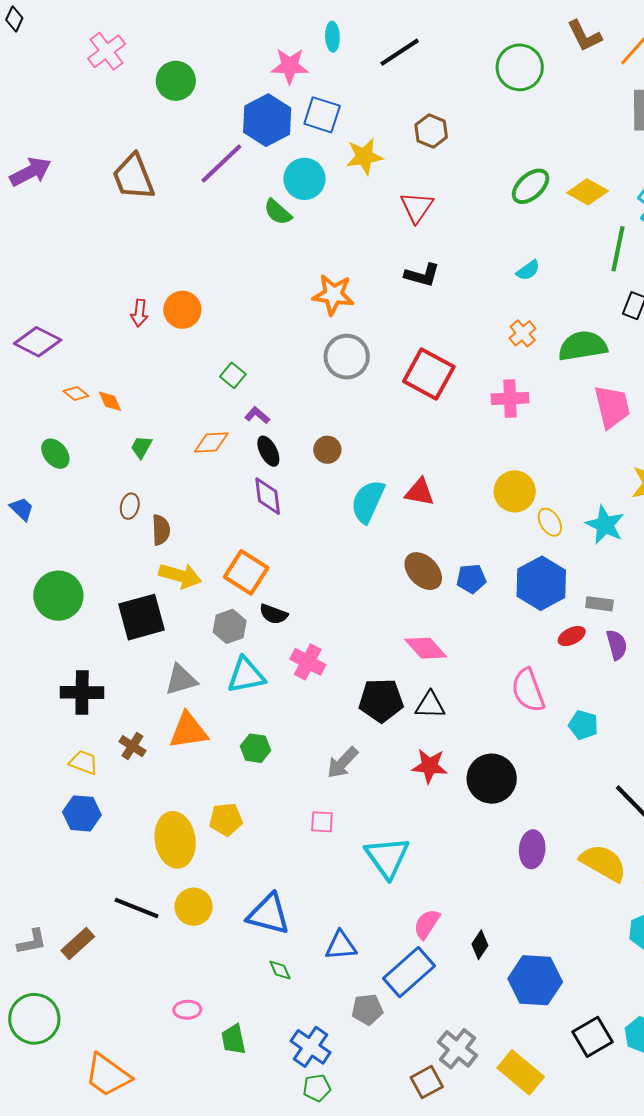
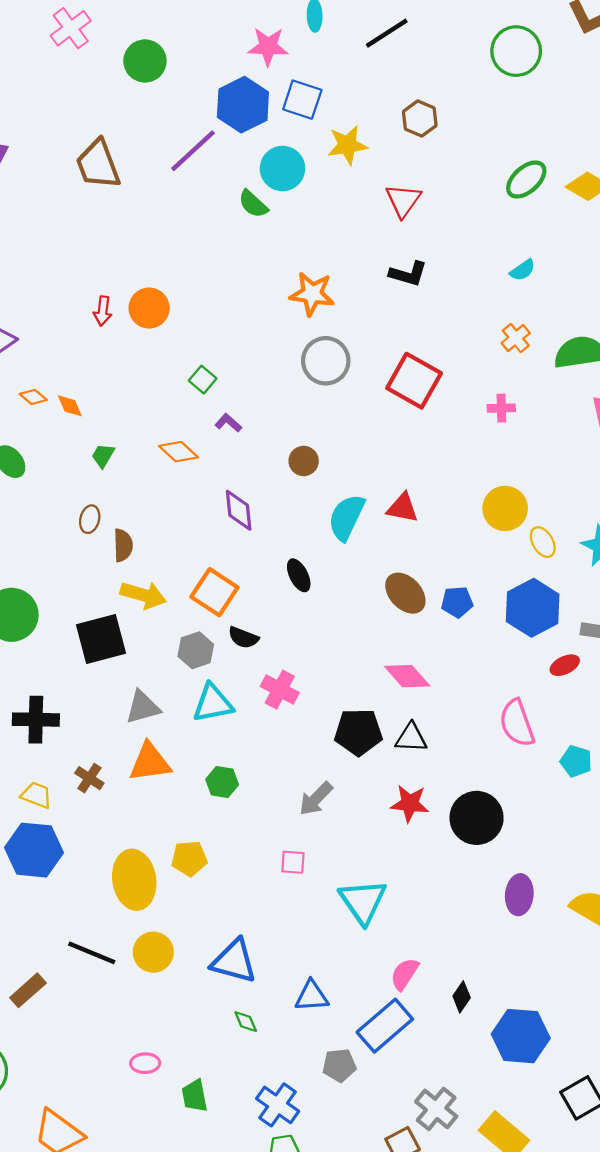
pink cross: (510, 398) -> (501, 408), size x0.7
orange diamond: (211, 443) -> (179, 452), turned 45
black ellipse: (268, 451) -> (299, 575), moved
blue hexagon: (82, 813) -> (34, 850), size x1.4

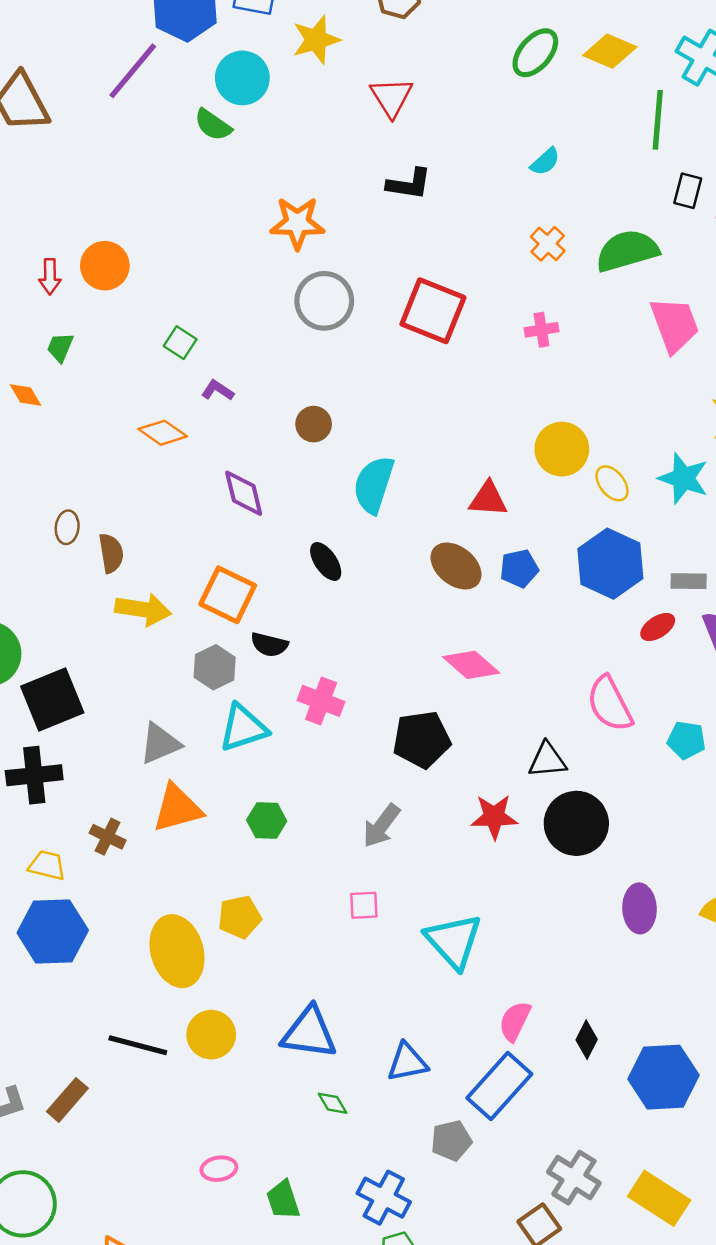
green trapezoid: (103, 456) -> (60, 347), moved
red triangle: (403, 508) -> (488, 499), moved
black square: (101, 639) -> (52, 700), moved
black triangle: (411, 738) -> (547, 760), moved

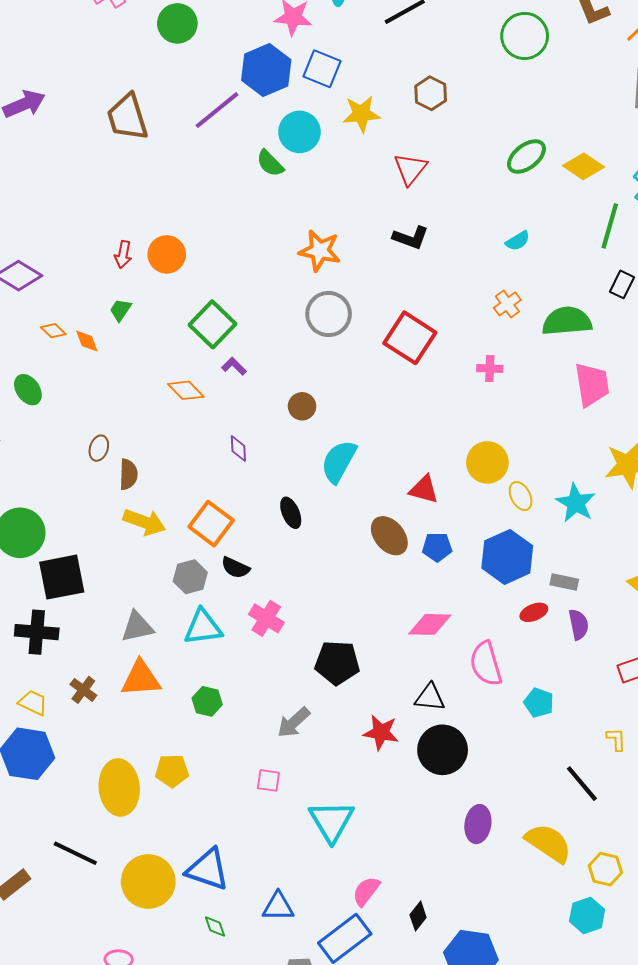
green square: (180, 343) -> (213, 324), size x1.8
purple diamond: (244, 493) -> (238, 449), size x0.7
pink diamond: (471, 665) -> (430, 624), moved, turned -51
yellow circle: (211, 1035) -> (148, 882), moved, size x1.4

